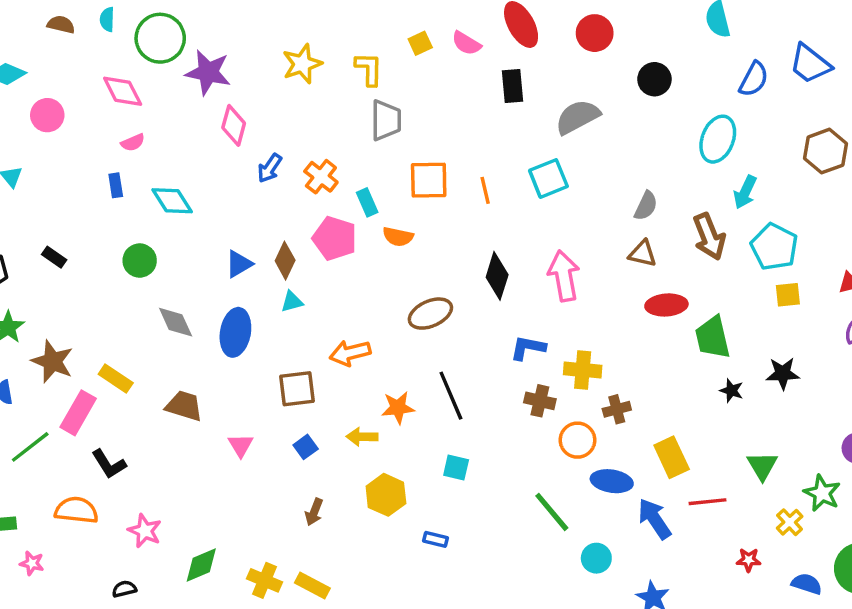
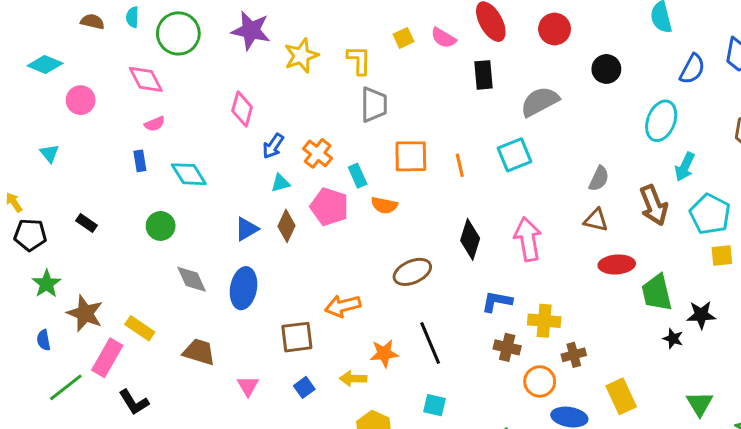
purple star: (208, 72) -> (251, 30), moved
cyan triangle: (292, 302) -> (281, 183), moved
black star: (783, 373) -> (701, 315), moved

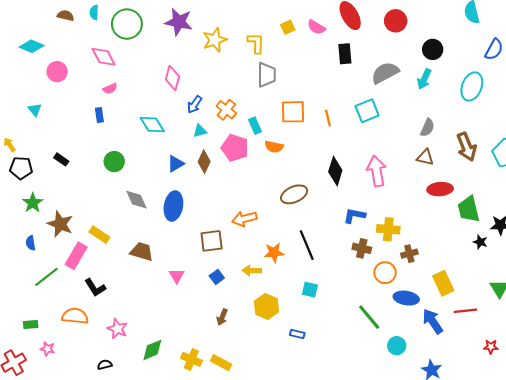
cyan arrow: (685, 167) -> (424, 79), moved
cyan diamond: (189, 174) -> (152, 125), moved

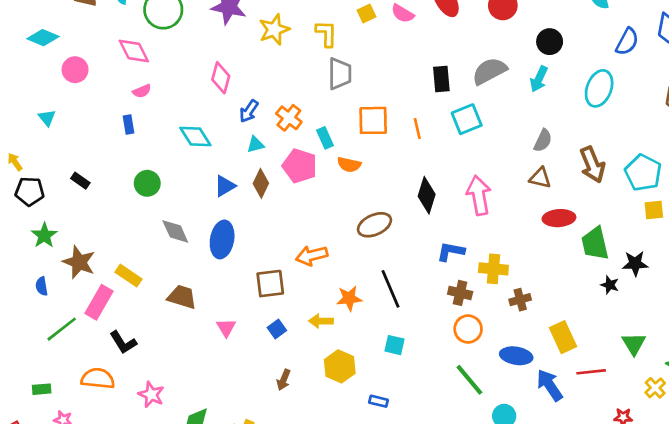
black rectangle: (345, 54) -> (441, 79), moved
orange circle: (385, 273) -> (468, 329), moved

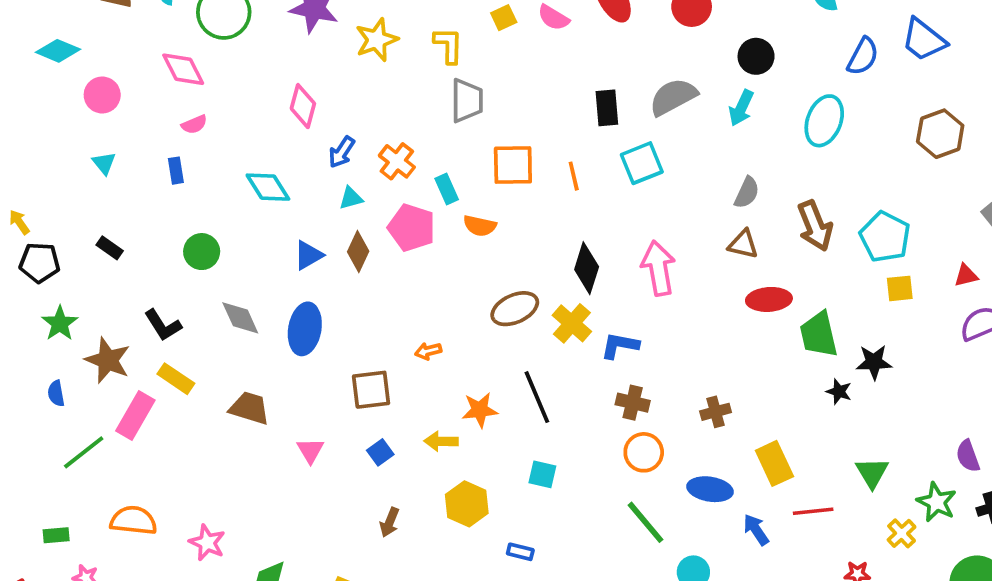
cyan triangle: (47, 118) -> (104, 163), moved
orange arrow: (312, 255) -> (428, 351), size x0.6
yellow cross: (493, 269) -> (572, 323), moved, turned 36
black L-shape: (123, 342) -> (163, 325), moved
blue arrow: (550, 385) -> (756, 530), size x0.7

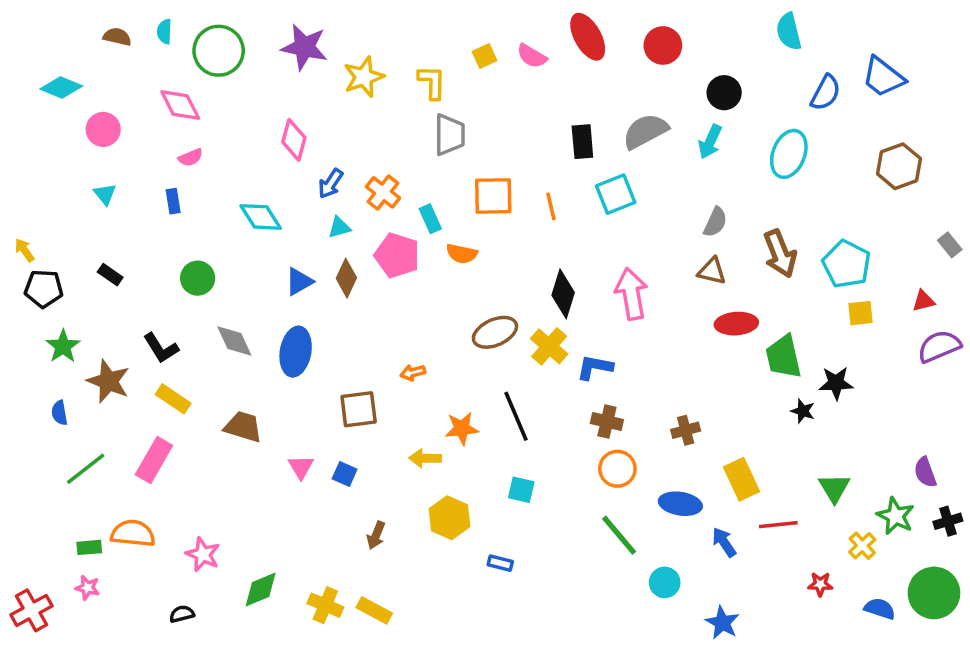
pink rectangle: (135, 415) -> (154, 460), moved
blue square: (380, 452) -> (345, 474), moved, turned -30
green rectangle: (56, 535) -> (89, 547), moved

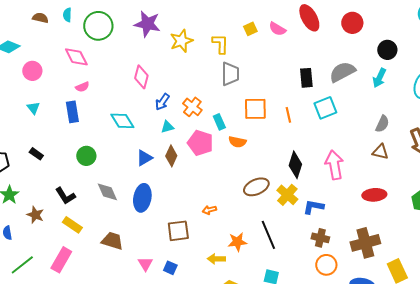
blue rectangle: (173, 201) -> (72, 112), size x1.5
red ellipse: (736, 324) -> (374, 195), moved
brown star: (108, 381) -> (35, 215), size x0.7
brown cross: (686, 430) -> (365, 243), size x1.8

